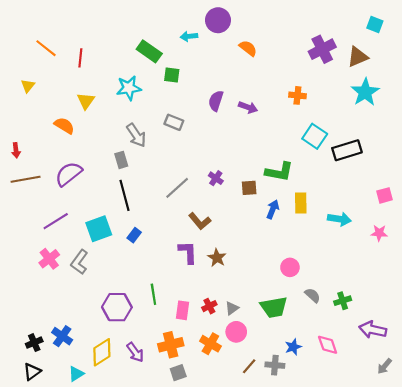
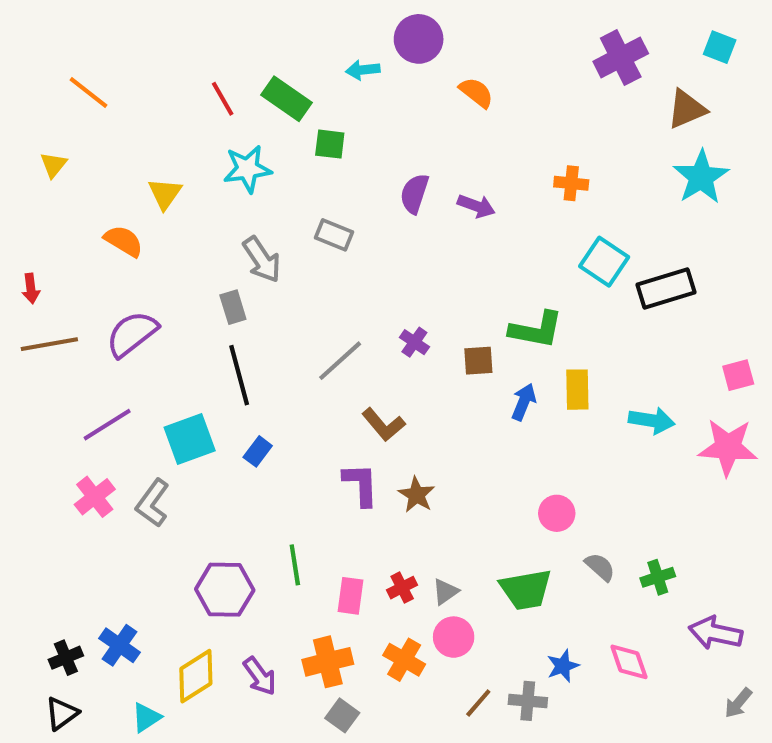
purple cross: (322, 49) -> (621, 57), moved
red line: (80, 58) -> (223, 99), moved, turned -36
pink star: (379, 233) -> (728, 447), size x1.8
gray square: (178, 373) -> (342, 715), turned -35

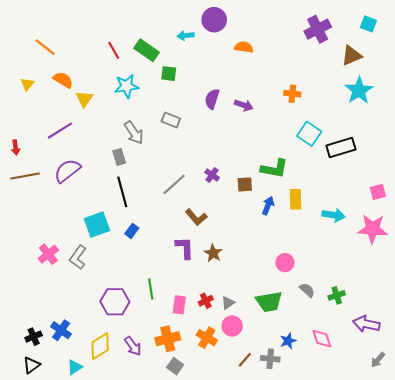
orange semicircle: (476, 93) -> (244, 47), turned -30
orange semicircle: (124, 241) -> (63, 80), moved
purple line: (107, 425) -> (60, 131), moved

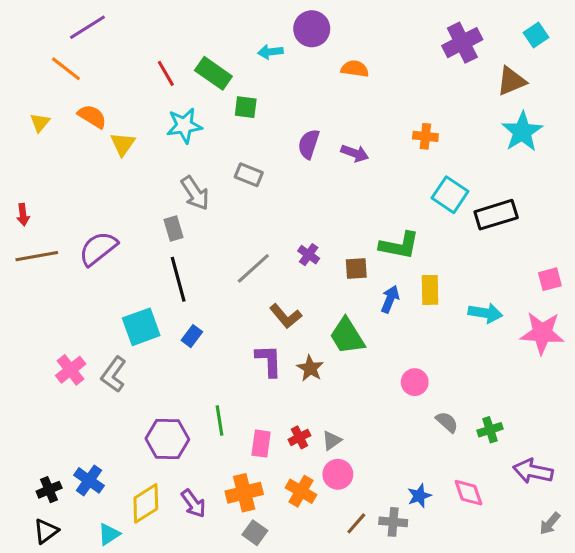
cyan square: (368, 24) -> (536, 35), turned 35
purple line: (60, 131) -> (87, 27), moved
green trapezoid: (269, 302) -> (347, 336), moved, turned 68

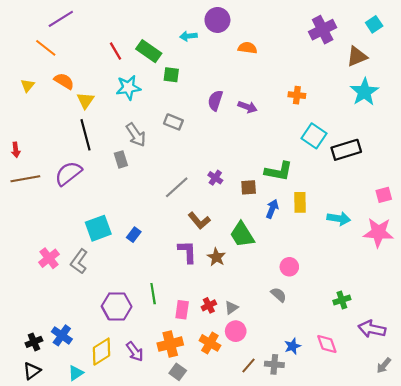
black line: (178, 279) -> (85, 135), moved
gray semicircle: (447, 422) -> (279, 295), moved

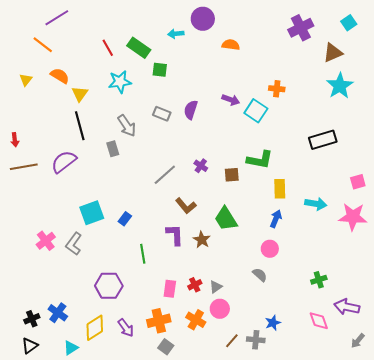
purple semicircle: (215, 100) -> (191, 110), moved
cyan square: (314, 136) -> (256, 111), moved
blue arrow: (272, 209) -> (276, 219), moved
green line: (153, 294) -> (143, 254), moved
pink diamond: (327, 344) -> (319, 321), moved

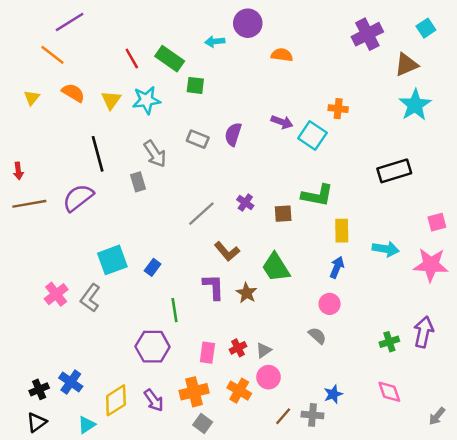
yellow triangle: (80, 94) -> (111, 100), moved
purple hexagon: (109, 286) -> (153, 347), moved
purple arrow: (347, 307) -> (424, 332), moved, turned 90

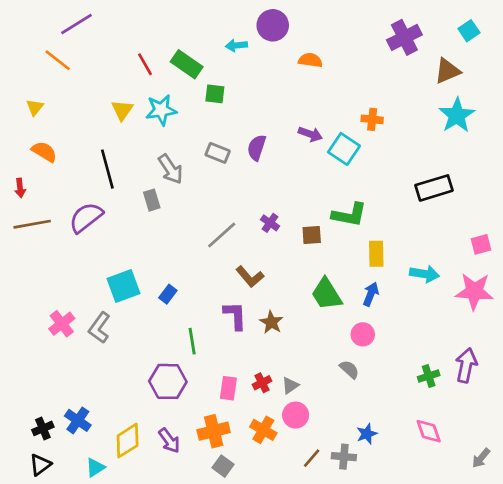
orange semicircle: (73, 93) -> (44, 152), moved
green trapezoid: (276, 267) -> (326, 294), moved

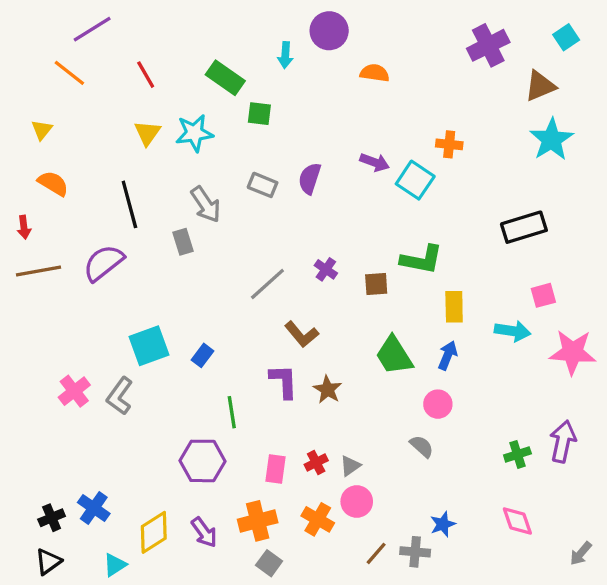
cyan arrow: (236, 45) -> (285, 55), turned -80
red line: (145, 64) -> (146, 75), moved
pink square: (481, 244) -> (543, 295), moved

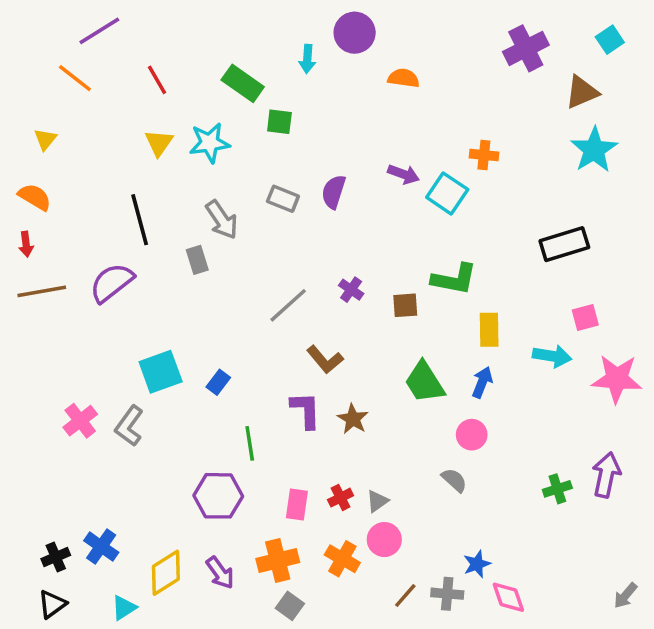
orange semicircle: (53, 183) -> (35, 197), moved
pink diamond: (517, 521) -> (508, 597), moved

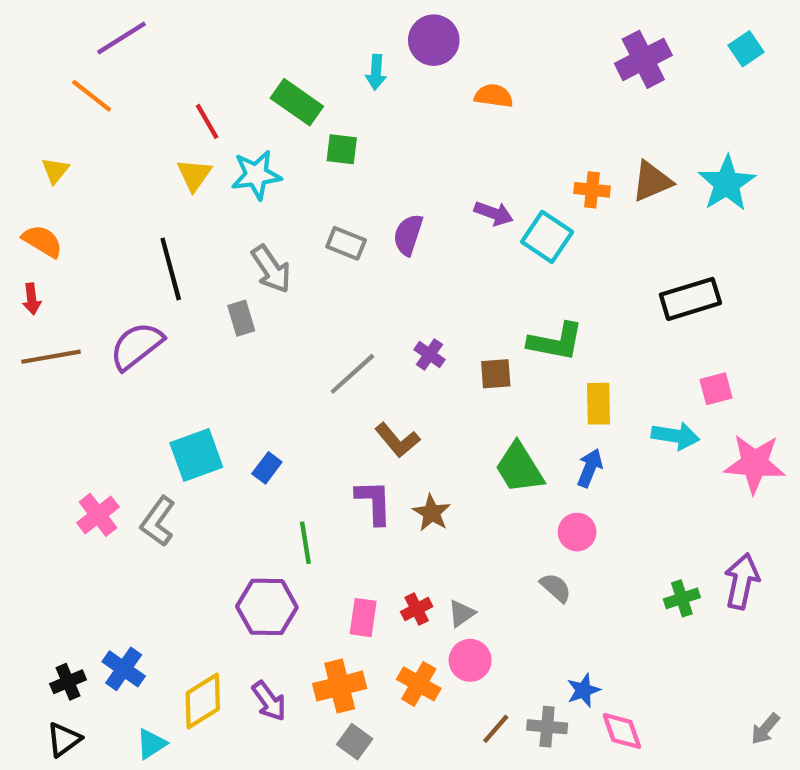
red line: (157, 80) -> (207, 121), moved
brown triangle: (582, 92) -> (652, 181), moved

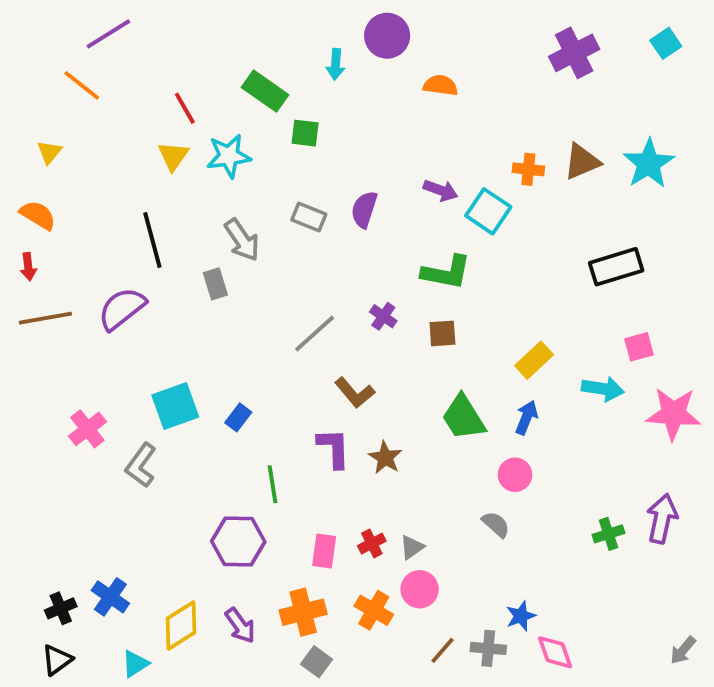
green L-shape: (556, 342) -> (446, 272), moved
yellow rectangle: (598, 404) -> (534, 360), turned 48
pink cross: (98, 515) -> (87, 429), moved

